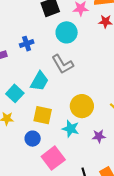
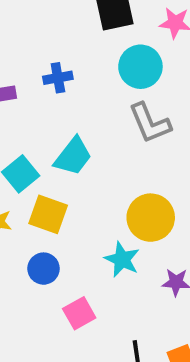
gray L-shape: (62, 64) -> (150, 123), moved
yellow square: (43, 115) -> (48, 214), moved
pink square: (53, 158) -> (79, 313), size x0.7

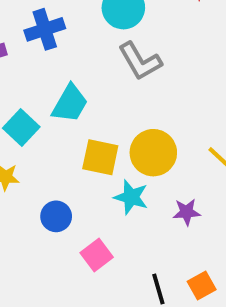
blue cross: (58, 78) -> (45, 29), size x1.4
yellow square: (48, 214) -> (100, 157), moved

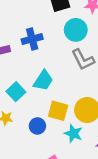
blue circle: (56, 216) -> (37, 126), moved

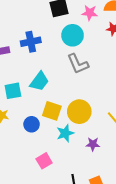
cyan square: (16, 92) -> (13, 91), turned 30
cyan star: (73, 133) -> (65, 133), turned 30

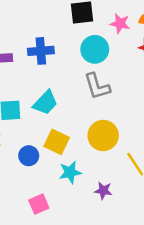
yellow circle: (79, 112) -> (103, 135), moved

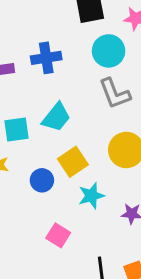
yellow square: (57, 142) -> (73, 162), turned 35
pink square: (39, 204) -> (58, 235), turned -30

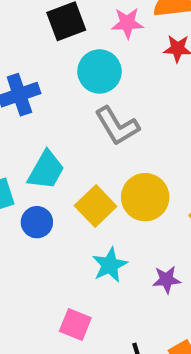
yellow square: (73, 162) -> (96, 206), moved
blue circle: (42, 180) -> (37, 222), moved

